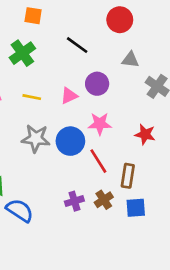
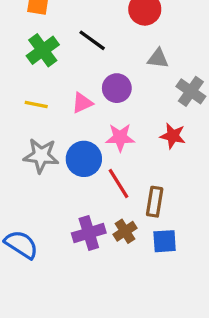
green cross: (22, 53) -> (43, 50), moved
red star: (145, 134) -> (173, 136), moved
purple cross: (74, 201) -> (89, 233), size x1.4

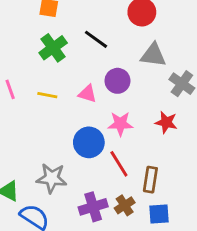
gray triangle: (158, 58) -> (153, 55), size x1.4
pink triangle: (82, 103) -> (87, 94), turned 42
gray star: (41, 156) -> (52, 178), moved

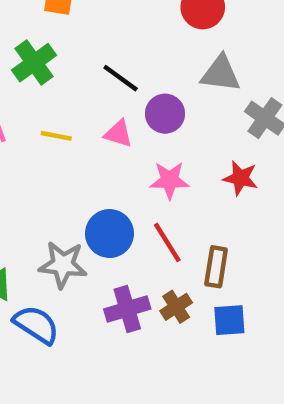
black line: (96, 39) -> (121, 78), moved
green cross: (53, 48) -> (34, 63), moved
blue circle: (89, 142) -> (109, 234), moved

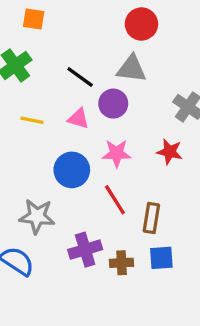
gray triangle: (221, 74) -> (131, 69), moved
blue circle: (109, 234) -> (72, 170), moved
brown cross: (176, 307) -> (122, 263), moved, turned 30

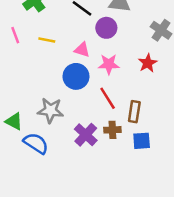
pink triangle: (78, 119) -> (82, 50), moved
red star: (170, 152) -> (148, 63), turned 30
purple cross: (85, 250) -> (86, 135), turned -30
brown cross: (122, 263) -> (112, 130), moved

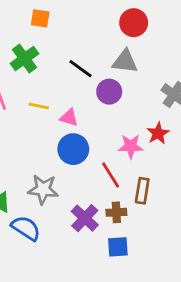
pink triangle: (82, 50) -> (69, 117), moved
pink star: (109, 64) -> (131, 146), moved
blue square: (142, 141) -> (118, 247), moved

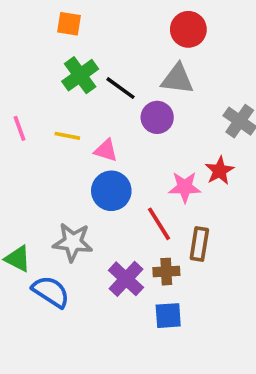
green cross: (24, 59) -> (80, 75), moved

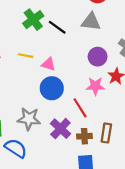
purple circle: (157, 117) -> (98, 57), moved
brown rectangle: (199, 244) -> (106, 133), moved
purple cross: (126, 279) -> (60, 129), moved

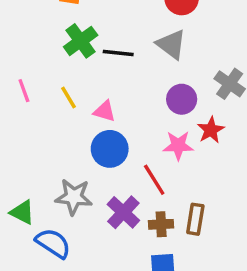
gray triangle: (91, 22) -> (171, 44), turned 30
black line: (57, 27) -> (118, 53), turned -30
yellow line: (26, 56) -> (69, 97), turned 48

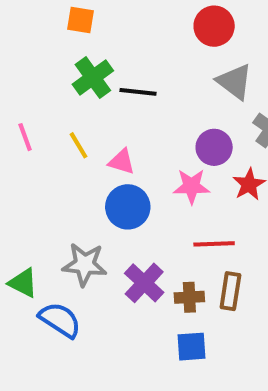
gray triangle: (171, 44) -> (235, 82), moved
pink star: (178, 145) -> (191, 186), moved
red line: (154, 180) -> (214, 244), moved, turned -60

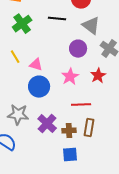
black line: (138, 92) -> (57, 19), moved
purple circle: (214, 147) -> (78, 49), moved
pink star: (191, 186) -> (70, 77), turned -30

